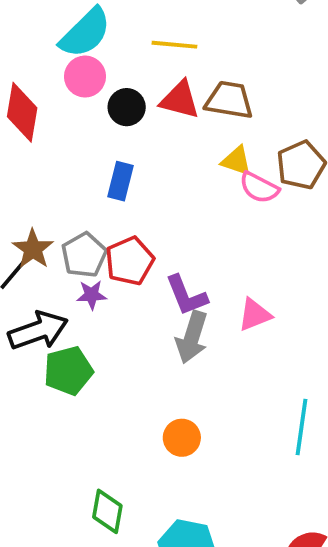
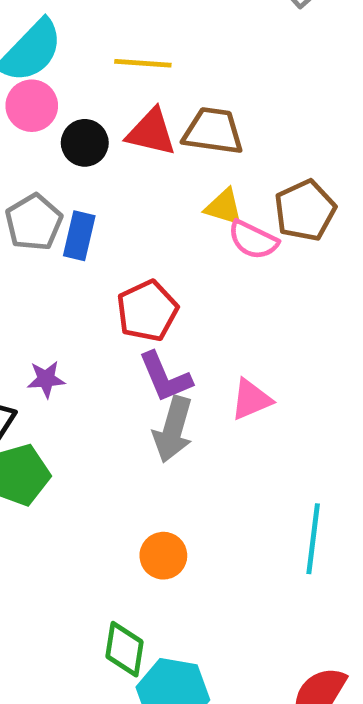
gray pentagon: (84, 255) -> (34, 222), moved
red pentagon: (130, 261) -> (147, 311), moved
green diamond: (107, 511) -> (125, 649), moved

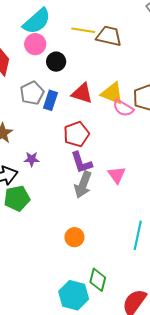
brown trapezoid: (213, 131) -> (109, 36), moved
red triangle: (151, 132) -> (82, 93), moved
yellow triangle: (224, 207) -> (112, 93), size x1.4
pink triangle: (251, 399) -> (117, 175), turned -48
green diamond: (125, 649) -> (98, 280), moved

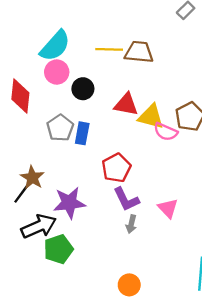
red triangle: (82, 93) -> (126, 104), moved
purple star: (32, 159) -> (69, 203), size x1.8
gray arrow: (83, 185) -> (131, 224), size x0.6

